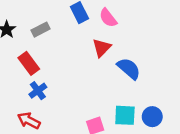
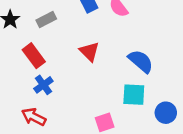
red triangle: (102, 48) -> (89, 52), moved, turned -30
cyan square: (125, 115) -> (134, 95), moved

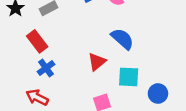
red triangle: (89, 52) -> (97, 62), moved, turned 36
blue semicircle: (141, 61) -> (122, 39), moved

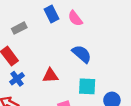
red triangle: (97, 62) -> (50, 76), moved, turned 35

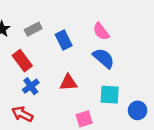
blue rectangle: (52, 14) -> (64, 40), moved
pink semicircle: (75, 18) -> (101, 32), moved

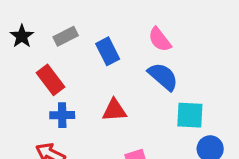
blue cross: (31, 86) -> (62, 115), turned 35
cyan square: (110, 95) -> (190, 115), moved

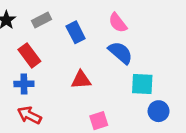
blue cross: (62, 115) -> (24, 84), moved

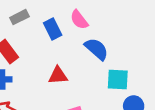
pink semicircle: (118, 23) -> (79, 20), moved

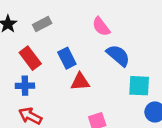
blue rectangle: (53, 29) -> (67, 58), moved

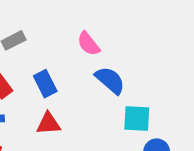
red triangle: (80, 82) -> (49, 124), moved

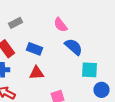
blue rectangle: (45, 84) -> (34, 49), turned -42

